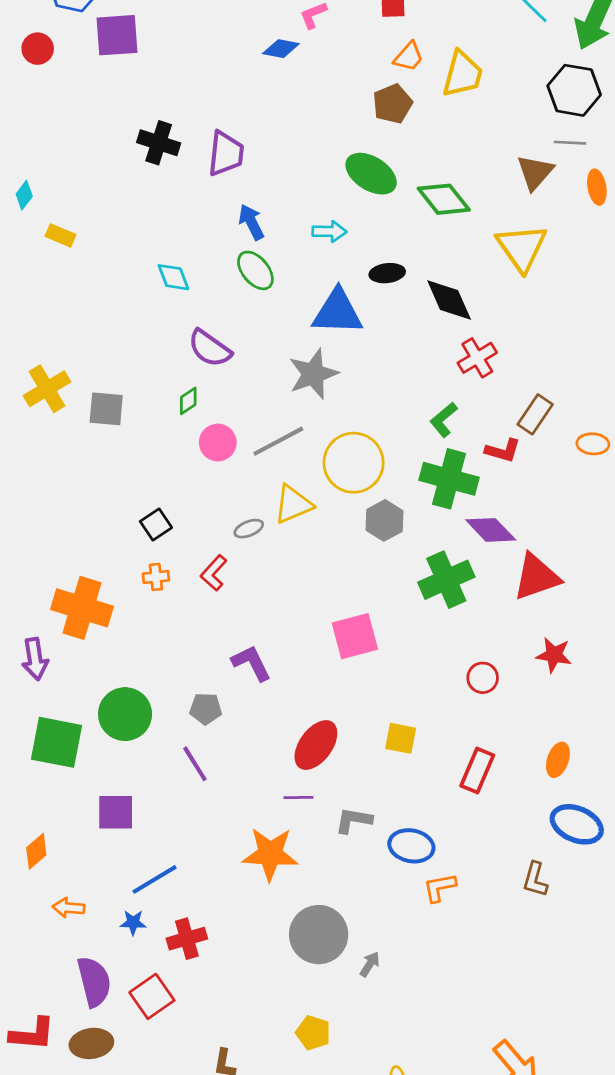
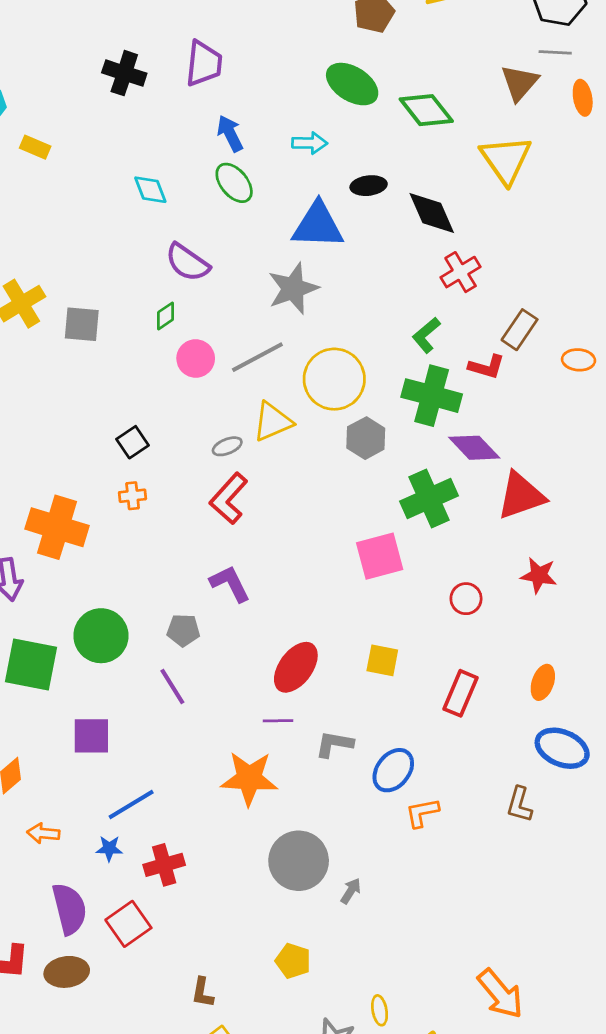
black cross: (159, 143) -> (124, 73), moved
red L-shape: (214, 573) -> (229, 498), moved, size x1.4
pink square: (355, 636) -> (380, 556), moved
blue ellipse: (411, 846) -> (393, 770), turned -63

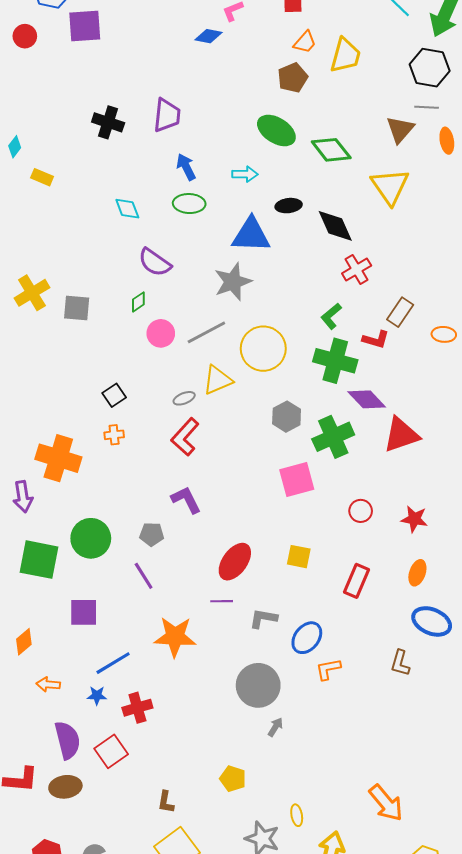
green ellipse: (234, 183) -> (189, 204), turned -48
gray hexagon: (366, 438) -> (287, 417), moved
red star: (539, 575) -> (414, 519), moved
orange star: (249, 778) -> (175, 637), moved
gray circle: (299, 861) -> (258, 685), moved

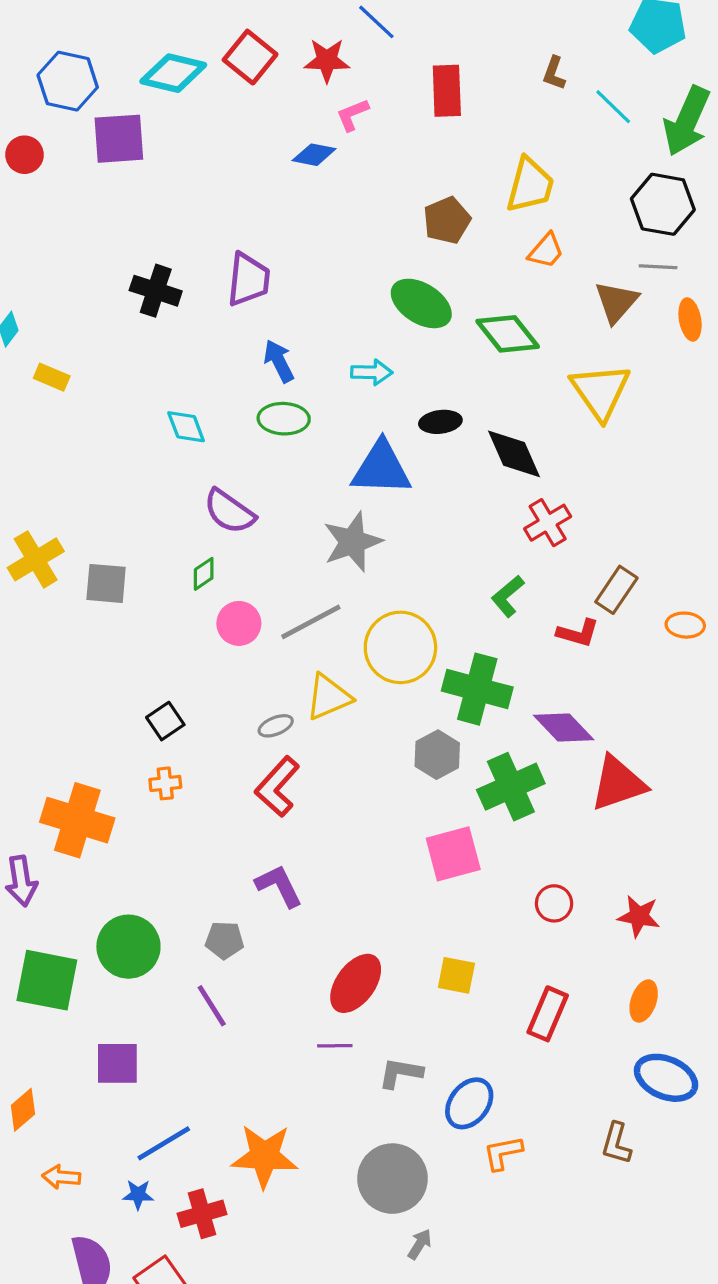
orange trapezoid: (305, 42) -> (546, 251), moved
green cross: (335, 361) -> (477, 689), moved
orange star: (175, 637) -> (264, 1156), moved

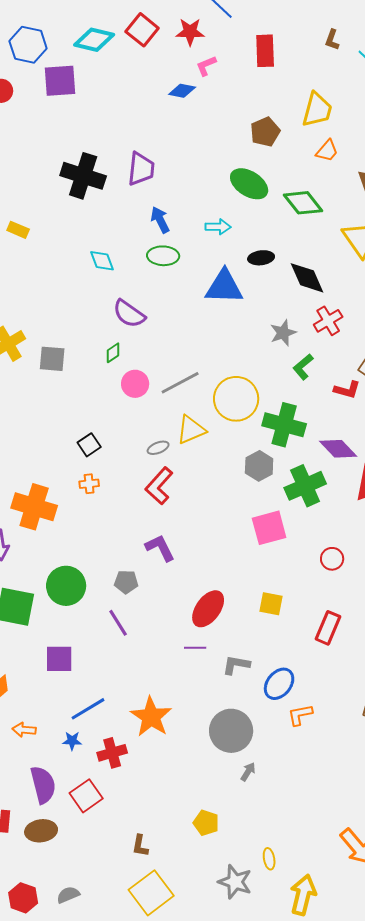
black cross: (156, 291) -> (83, 176), size x1.4
gray star: (352, 542) -> (283, 333), moved, size x0.7
orange star: (264, 1156) -> (151, 717), turned 30

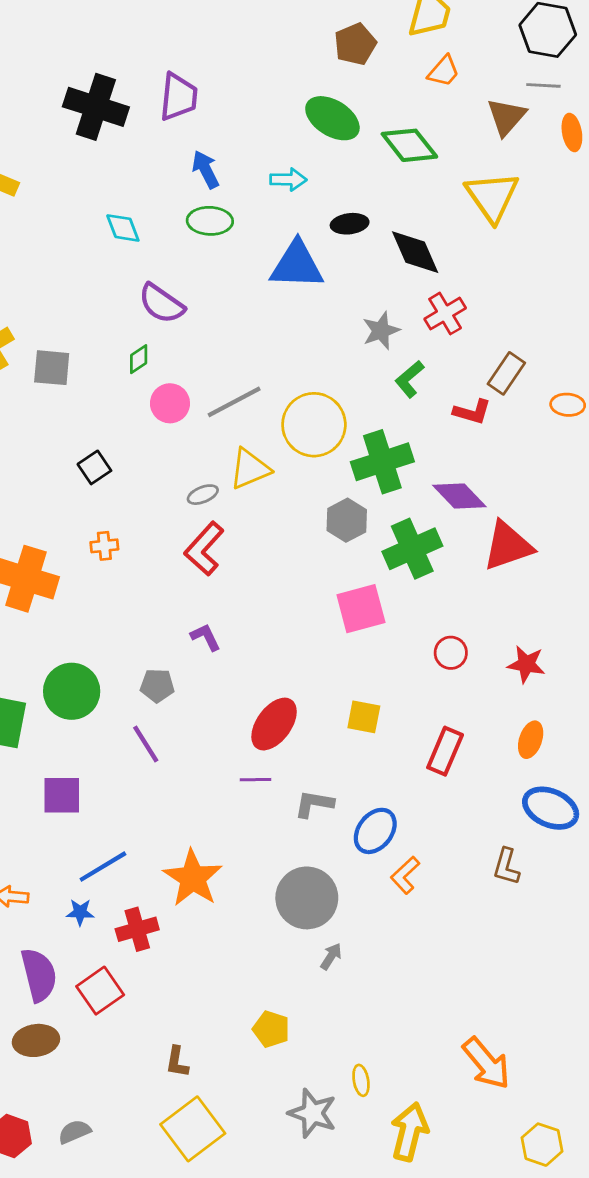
green cross: (284, 425) -> (382, 462), turned -33
black square: (89, 445) -> (94, 467), moved
purple L-shape: (160, 548) -> (206, 637), size x0.7
orange L-shape: (300, 715) -> (405, 875), turned -32

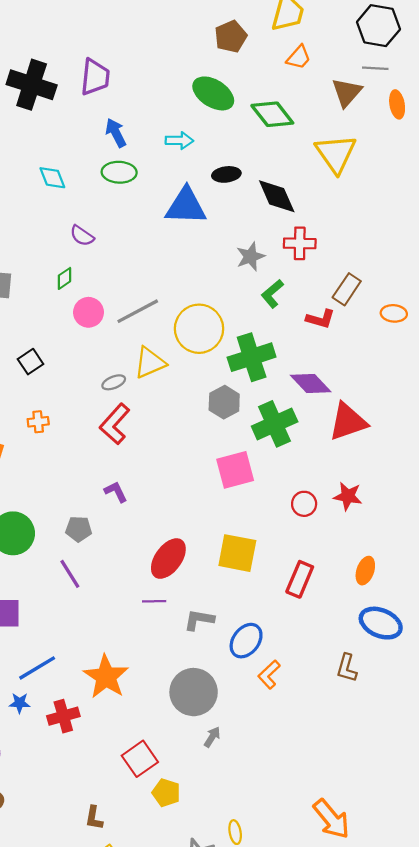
purple semicircle: (161, 304) -> (82, 236), size x0.7
red cross: (445, 314) -> (300, 243), turned 32
red star: (526, 664) -> (348, 496), moved
yellow square: (364, 717) -> (237, 553), size x1.5
red square: (100, 991) -> (140, 759), moved

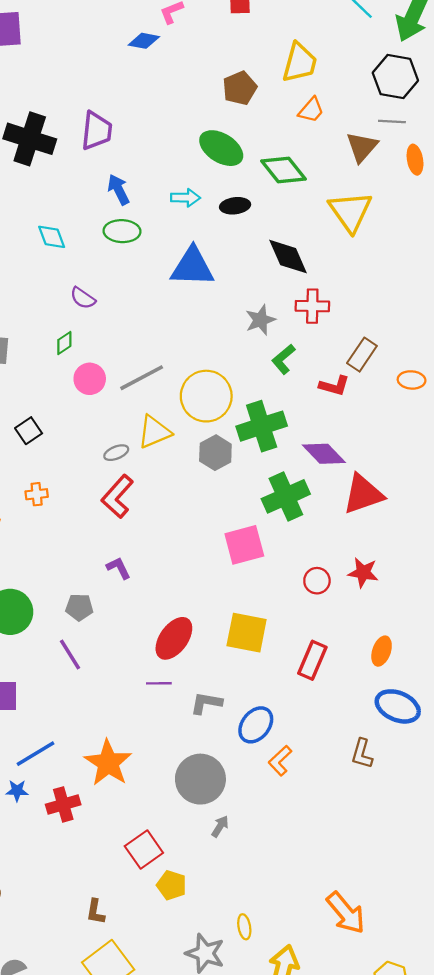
black ellipse: (226, 174) -> (235, 206), moved
gray hexagon: (224, 402) -> (215, 453), moved

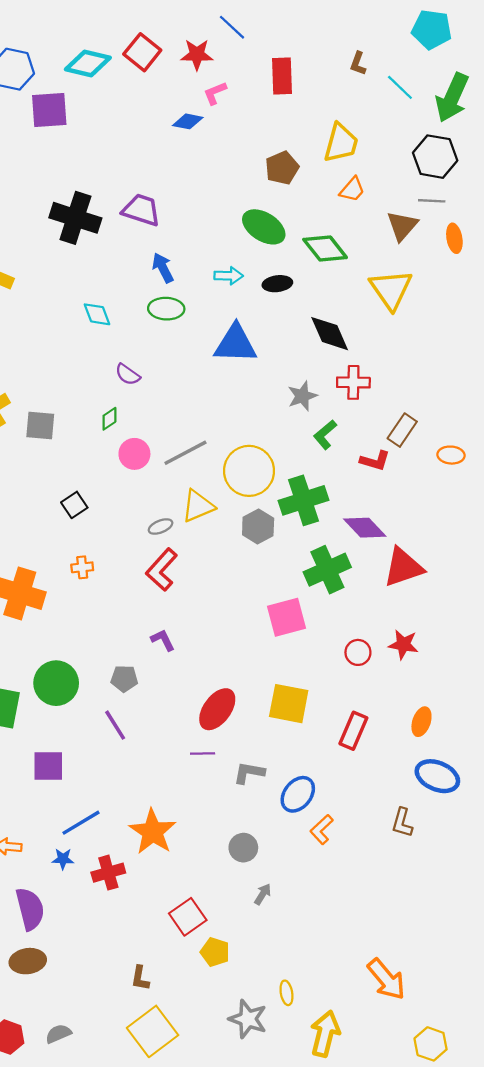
purple trapezoid: (97, 131) -> (141, 210), turned -78
gray circle: (200, 779) -> (243, 848), size x0.6

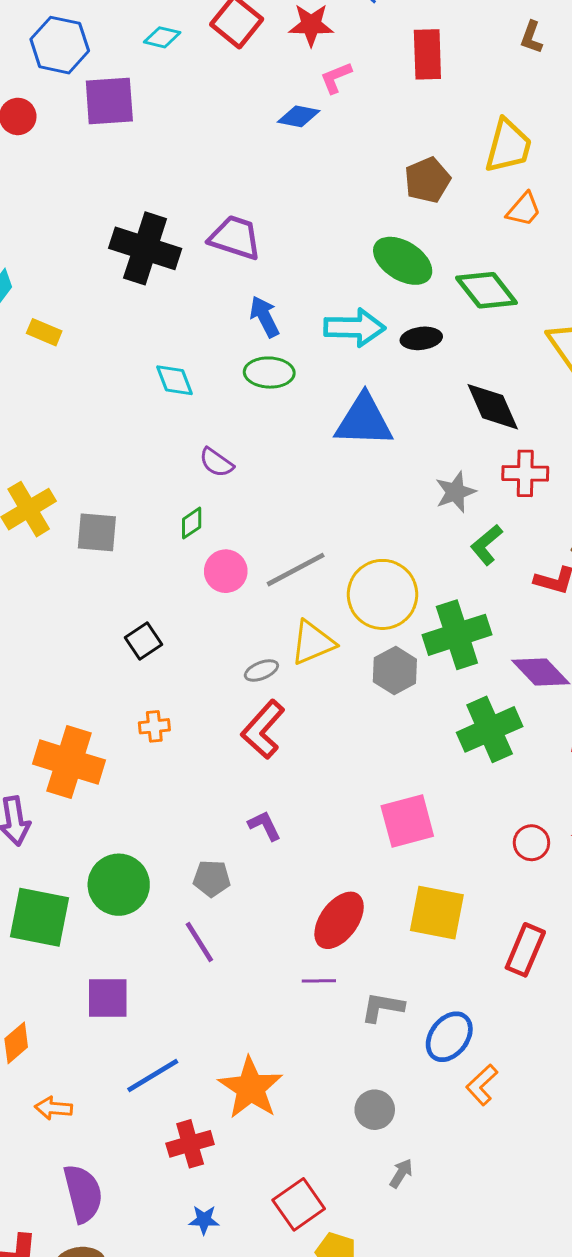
cyan diamond: (88, 64) -> (162, 37), size x0.6
cyan arrow: (229, 276) -> (355, 328), size x1.5
pink square: (286, 617) -> (407, 821), moved
blue star: (63, 859) -> (204, 1220), moved

